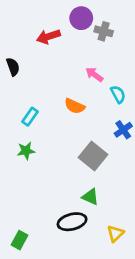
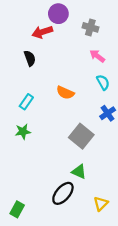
purple circle: (81, 18) -> (58, 14), moved
black semicircle: (13, 67) -> (30, 58), moved
pink arrow: (94, 75) -> (97, 56), moved
black ellipse: (72, 222) -> (63, 193), turned -35

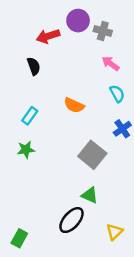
purple circle: (58, 14) -> (78, 21), moved

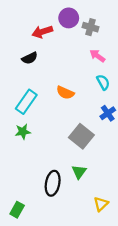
black semicircle: (34, 66) -> (30, 58), turned 84
cyan rectangle: (30, 116) -> (26, 102), size x1.5
green triangle: (90, 195) -> (79, 172), turned 42
black ellipse: (71, 220) -> (53, 183), moved, turned -30

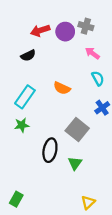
purple circle: (69, 18) -> (65, 32), moved
black ellipse: (53, 183) -> (50, 150), moved
yellow triangle: (101, 204) -> (88, 202), moved

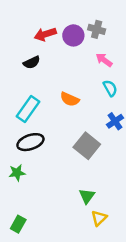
green star: (22, 125) -> (17, 173), moved
black ellipse: (50, 150) -> (30, 142), moved, turned 60
green triangle: (75, 163) -> (87, 196), moved
yellow triangle: (88, 202) -> (99, 218), moved

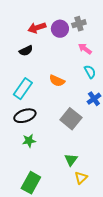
gray cross: (97, 29) -> (79, 24), turned -32
green star: (17, 173) -> (29, 141), moved
green rectangle: (18, 224) -> (31, 183), moved, size x1.5

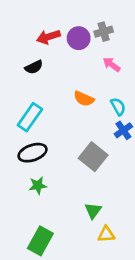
cyan semicircle: (90, 72) -> (118, 107), moved
orange semicircle: (57, 81) -> (84, 99), moved
yellow triangle: (81, 178) -> (106, 234), turned 40

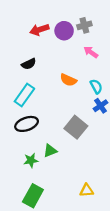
black semicircle: (34, 67) -> (29, 64), moved
green star: (38, 186) -> (31, 160), moved
green triangle: (93, 211) -> (50, 151), moved, turned 32

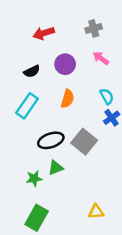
purple circle: (64, 31) -> (65, 64), moved
orange semicircle: (68, 80) -> (67, 99), moved, turned -98
black ellipse: (27, 124) -> (51, 140), moved

